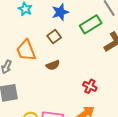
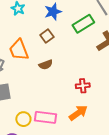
red cross: (90, 86) -> (83, 86), turned -32

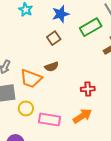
orange trapezoid: (19, 50) -> (31, 79), moved, turned -50
yellow circle: (23, 119) -> (26, 108), moved

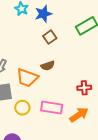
blue star: (61, 14) -> (43, 14), moved
pink rectangle: (50, 119) -> (52, 108), moved

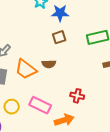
yellow circle: (22, 108) -> (12, 107), moved

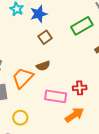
orange trapezoid: (26, 69) -> (23, 78), turned 115
pink rectangle: (40, 105) -> (56, 96), moved

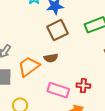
brown square: (45, 37) -> (57, 30), size x1.5

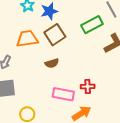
orange trapezoid: (29, 67) -> (27, 39), moved, turned 35

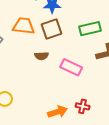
red cross: (88, 87) -> (83, 106), moved
pink rectangle: (63, 94) -> (71, 67), moved

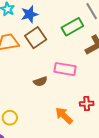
brown semicircle: (41, 56) -> (40, 81), moved
orange arrow: (57, 112) -> (64, 116), turned -102

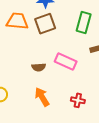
green rectangle: (72, 27) -> (84, 22), turned -60
orange arrow: (64, 116) -> (42, 97), moved

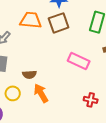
brown semicircle: (39, 67) -> (29, 75), moved
orange arrow: (42, 97) -> (41, 93), moved

